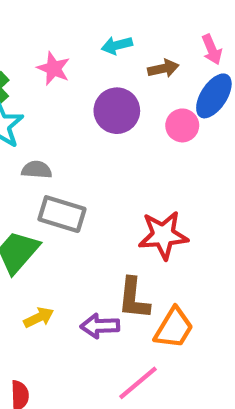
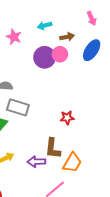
pink arrow: (212, 49) -> (92, 18), moved
pink circle: (182, 125) -> (60, 54), moved
red star: (163, 235) -> (67, 118), size x0.6

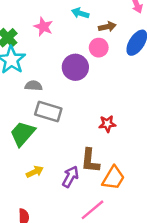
cyan arrow: (45, 26) -> (80, 13), turned 32
purple circle: (45, 57) -> (75, 67), moved
purple arrow: (36, 162) -> (70, 177), turned 120

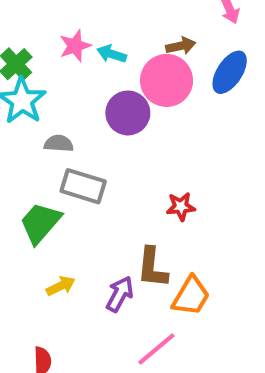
cyan arrow: (80, 13) -> (112, 54), moved
pink star: (43, 27) -> (75, 46), turned 30
pink circle: (99, 48) -> (167, 80), size x1.6

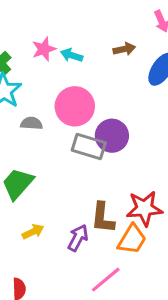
pink circle: (167, 80) -> (75, 106), moved
purple circle: (128, 113) -> (112, 136), moved
gray rectangle: (83, 186) -> (89, 147), moved
red star: (181, 207) -> (144, 208), moved, size x1.6

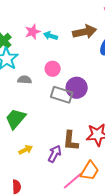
brown arrow: (124, 49) -> (85, 32), size x1.6
pink circle: (75, 106) -> (53, 69), size x0.6
orange trapezoid: (132, 239) -> (90, 171), moved

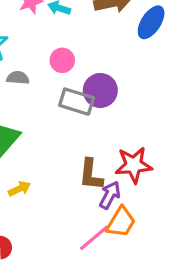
purple arrow: (55, 154) -> (110, 195), moved

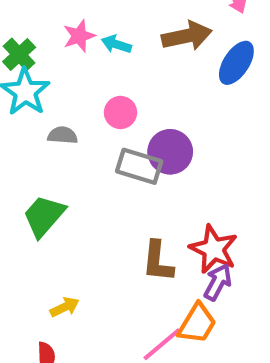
red star: (134, 165) -> (214, 249), turned 30
yellow arrow: (19, 189) -> (65, 307), moved
purple arrow: (110, 195) -> (218, 282), moved

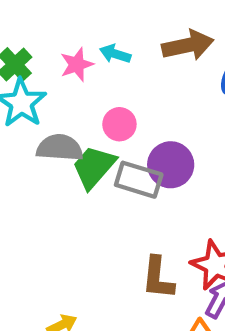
pink star: (79, 36) -> (77, 64), moved
gray semicircle: (63, 135) -> (60, 148), size x1.5
green trapezoid: (44, 216) -> (94, 167), moved

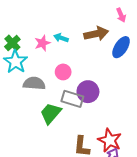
green trapezoid: (94, 167) -> (51, 113), moved

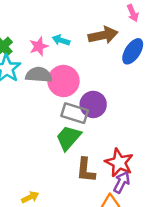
pink circle: (63, 72) -> (63, 81), size x1.6
gray semicircle: (34, 83) -> (39, 75), moved
green trapezoid: (51, 113) -> (68, 138), moved

